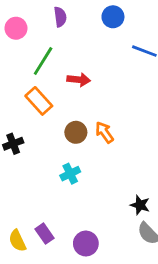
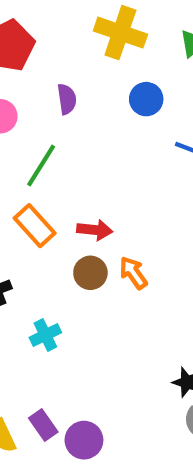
red arrow: (79, 80) -> (95, 230), moved
cyan cross: (70, 174) -> (45, 335), moved
purple circle: (86, 244) -> (84, 440), moved

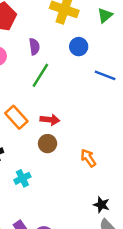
green line: (41, 166) -> (40, 75), moved
orange arrow: (133, 273) -> (88, 158), moved

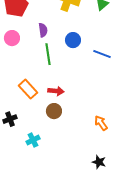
blue circle: (79, 47) -> (73, 40), moved
green line: (40, 75) -> (48, 54), turned -40
orange arrow: (88, 158) -> (101, 123), moved

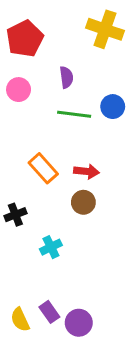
blue circle: (73, 40) -> (113, 107), moved
green line: (48, 54) -> (74, 114), turned -75

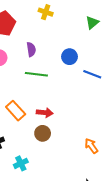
yellow cross: (105, 29) -> (46, 12), moved, size x0.6
blue circle: (113, 107) -> (69, 57), moved

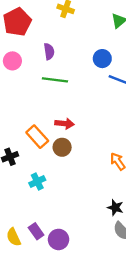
blue circle: (69, 57) -> (102, 59), moved
orange rectangle: (16, 111) -> (37, 137), moved

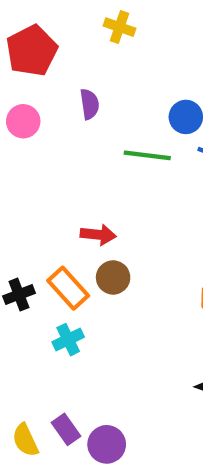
green line: (55, 80) -> (147, 155), moved
red arrow: (64, 124) -> (98, 235), moved
orange rectangle: (37, 137) -> (68, 288), moved

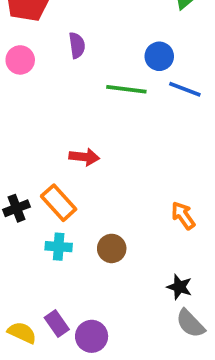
brown circle: (113, 277) -> (112, 248), moved
cyan cross: (68, 340) -> (59, 247), turned 30
yellow semicircle: (25, 440) -> (22, 333), turned 140

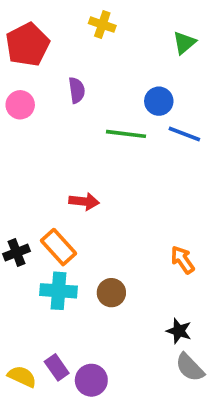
cyan cross: (59, 247) -> (58, 291), size x1.4

